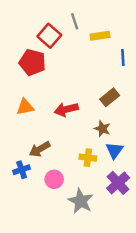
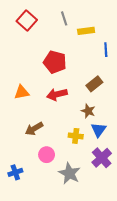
red square: (49, 36) -> (27, 20), moved
red pentagon: (32, 62) -> (55, 62), moved
blue cross: (22, 170) -> (15, 172), moved

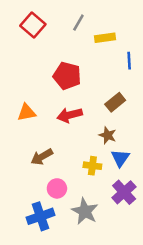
gray line: (64, 18) -> (78, 23), turned 48
blue cross: (15, 172) -> (40, 216), moved, size x1.5

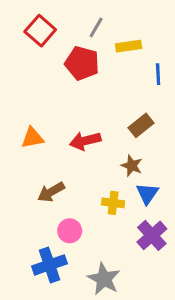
red pentagon: (67, 76) -> (82, 63), moved
gray star: (85, 211) -> (104, 279), moved

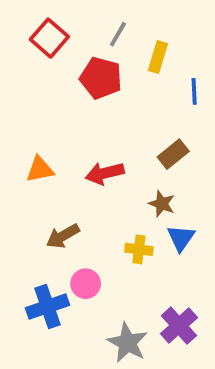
yellow rectangle: (129, 46) -> (158, 57), turned -65
purple cross: (152, 235) -> (179, 326), moved
blue cross: (49, 265) -> (48, 307), moved

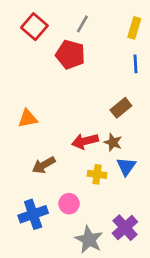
yellow rectangle: (158, 57) -> (134, 28), moved
red arrow: (105, 173) -> (85, 141), moved
pink circle: (86, 284) -> (69, 204), moved

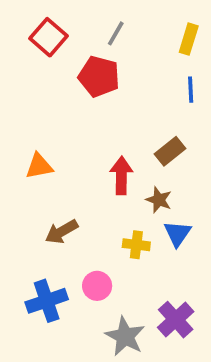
red arrow: (85, 141) -> (121, 176), moved, turned 105

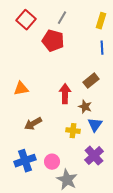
pink circle: (97, 286) -> (52, 162), moved
purple cross: (176, 320) -> (94, 156), moved

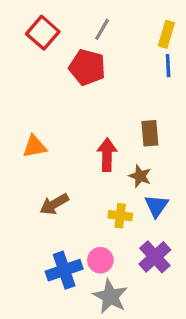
blue line: (102, 48) -> (168, 66), moved
brown rectangle: (91, 81) -> (150, 133), turned -56
blue cross: (25, 161) -> (64, 270), moved
pink circle: (52, 162) -> (100, 260), moved

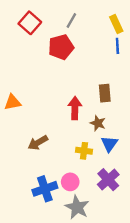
yellow rectangle: (166, 34) -> (116, 24), turned -42
red pentagon: (87, 67) -> (61, 47), turned -30
orange triangle: (34, 146) -> (13, 102), moved

